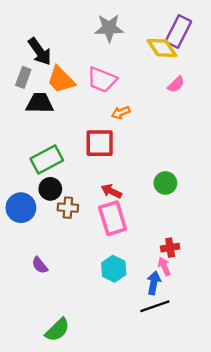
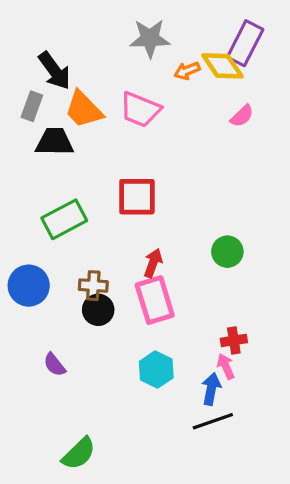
orange arrow: (121, 113) -> (187, 71), moved
black circle: (50, 189) -> (98, 310), moved
red arrow: (111, 191) -> (153, 263), turned 84

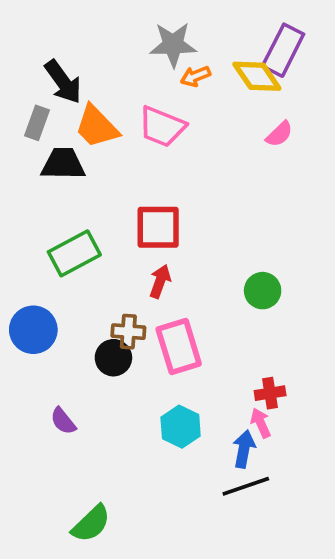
orange arrow: (187, 71) -> (195, 76), moved
red arrow: (153, 263) -> (160, 281), moved
brown cross: (93, 286) -> (128, 332), moved

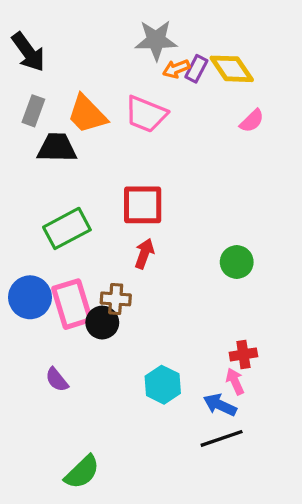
purple rectangle: (283, 50) -> (196, 69), moved, size x0.6
black arrow: (63, 82) -> (28, 52), moved
pink rectangle: (179, 347) -> (72, 304), moved
blue arrow: (244, 449) -> (220, 405), turned -76

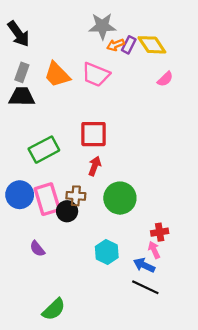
black trapezoid: (57, 148) -> (22, 97), moved
green circle: (237, 262) -> (120, 198), moved, size x1.5
black line: (222, 438) -> (145, 287), turned 44

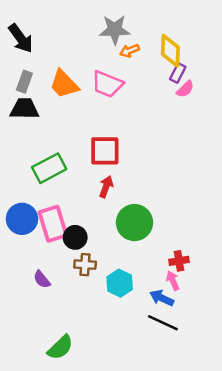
purple rectangle: (129, 45) -> (178, 73), moved
yellow diamond: (152, 45) -> (170, 51), turned 36
brown cross: (76, 196) -> (85, 265), moved

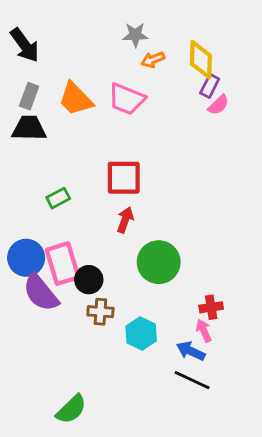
gray star: (115, 30) -> (135, 35), size x0.7
green rectangle: (49, 168) -> (58, 198), size x0.6
purple semicircle: (42, 279) -> (41, 293), moved, size x1.8

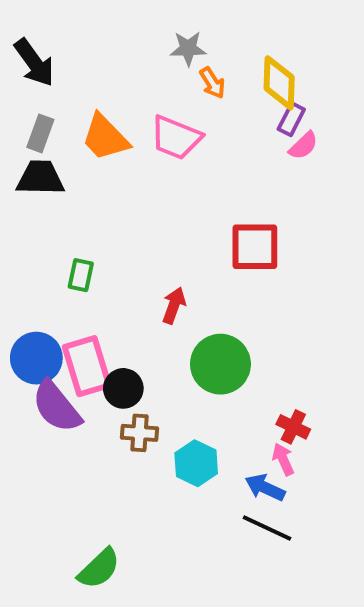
orange arrow: (153, 60) -> (212, 83), turned -100
red square: (124, 178) -> (255, 247), moved
green rectangle: (58, 198) -> (81, 275), turned -50
red cross: (211, 307) -> (293, 427), turned 35

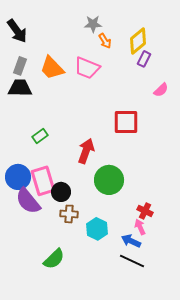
yellow diamond: (279, 83) -> (138, 41), turned 48
pink semicircle: (303, 146) -> (161, 90), moved
green rectangle: (81, 275) -> (40, 136), turned 42
red arrow: (174, 305) -> (86, 151), size x1.4
green semicircle: (99, 568) -> (54, 259), moved

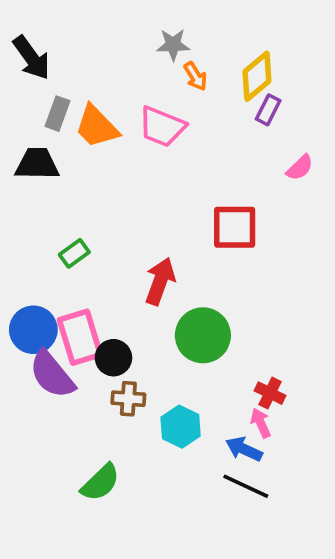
gray rectangle: (20, 66) -> (58, 114), moved

